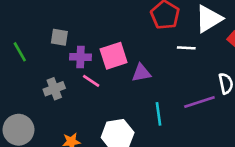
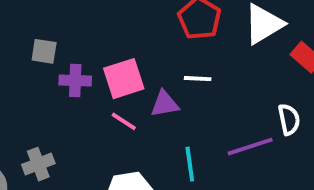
white line: (186, 48) -> (198, 79), moved
pink line: (91, 81) -> (124, 121), moved
gray cross: (54, 89) -> (38, 164), moved

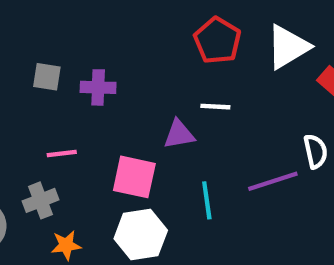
pink square: (124, 79) -> (134, 177), moved, turned 30
purple cross: (75, 81) -> (98, 87), moved
pink line: (124, 121) -> (62, 154), moved, turned -40

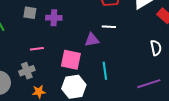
purple line: (273, 181) -> (149, 84), moved

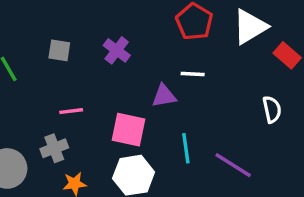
purple cross: (54, 18) -> (117, 50), moved, turned 35
purple line: (149, 84) -> (233, 165), moved, turned 50

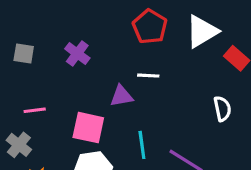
gray cross: (54, 148) -> (19, 145), turned -30

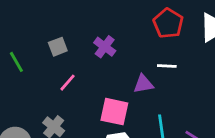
gray square: (24, 53) -> (58, 47), turned -30
pink line: (35, 110) -> (67, 83), moved, turned -42

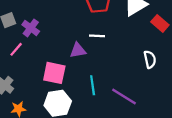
purple cross: (105, 47) -> (31, 28), moved

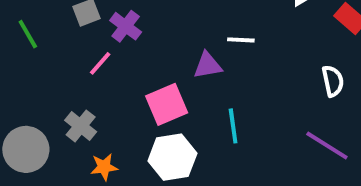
pink square: (54, 73) -> (167, 104), turned -35
purple line: (124, 97) -> (327, 145), moved

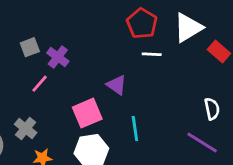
white line: (241, 40) -> (152, 54), moved
purple triangle: (208, 65) -> (117, 85), turned 45
white semicircle: (333, 81) -> (212, 109), moved

